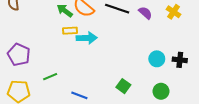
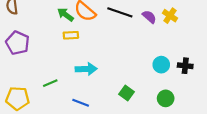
yellow cross: (174, 12) -> (170, 16), moved
cyan arrow: (87, 38) -> (86, 69), moved
purple pentagon: (19, 55) -> (18, 43), moved

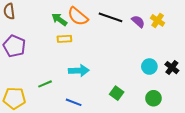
black cross: (185, 66) -> (172, 68), turned 32

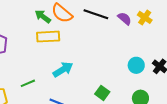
yellow rectangle: (64, 39) -> (48, 37), size x1.5
cyan arrow: (79, 71) -> (63, 70), turned -30

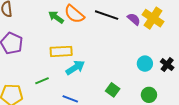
yellow cross: (145, 17) -> (153, 18), size x1.5
yellow rectangle: (48, 37) -> (61, 51), moved

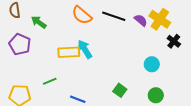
green arrow: (56, 17) -> (39, 22), moved
black cross: (167, 65) -> (174, 41), moved
cyan arrow: (75, 68) -> (85, 49), moved, turned -90

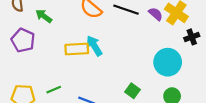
black cross: (174, 41) -> (192, 37), turned 32
cyan circle: (152, 64) -> (168, 62), size x1.6
green line: (50, 81) -> (54, 90), moved

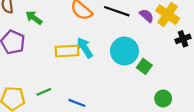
cyan circle: (168, 62) -> (124, 51), moved
green square: (133, 91) -> (144, 66), moved

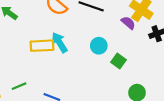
purple semicircle: (147, 16) -> (128, 23), moved
cyan circle: (124, 51) -> (99, 46), size x0.6

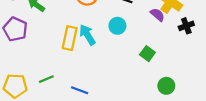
yellow rectangle: (42, 46) -> (70, 38), turned -75
cyan circle: (99, 46) -> (117, 26), moved

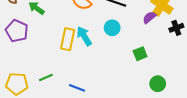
purple semicircle: (157, 15) -> (149, 17), turned -80
green square: (147, 54) -> (140, 54), turned 32

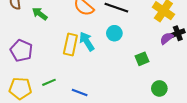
purple semicircle: (149, 17) -> (167, 38), moved
purple pentagon: (17, 31) -> (21, 51), moved

